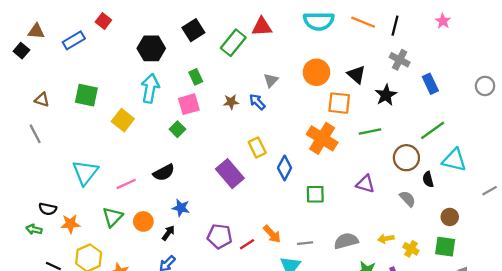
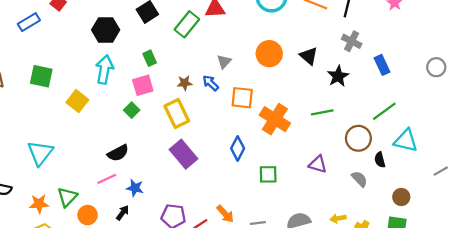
orange square: (339, 103) -> (242, 98), moved
yellow rectangle: (257, 147) -> (177, 113), moved, size x1.4
pink line: (126, 184) -> (107, 179), moved
orange circle: (143, 221) -> (88, 215), moved
orange star: (70, 224) -> (39, 204), moved

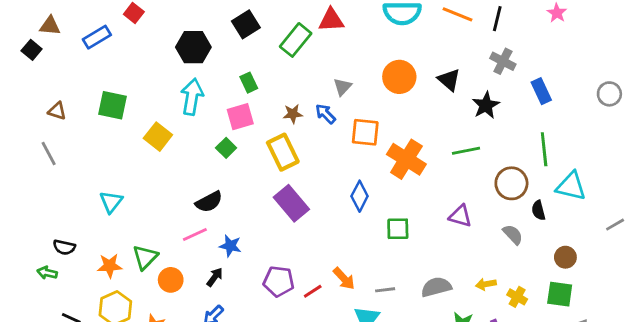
green line: (384, 111) -> (544, 149), turned -60
cyan triangle: (40, 153) -> (111, 202), size x0.7

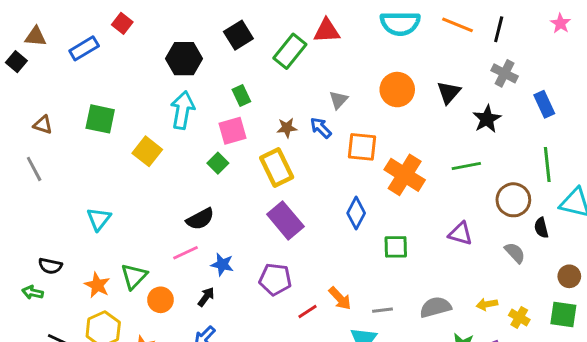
black triangle: (449, 80) -> (449, 92), turned 30
orange star: (110, 266) -> (97, 285), turned 30
purple pentagon: (279, 281) -> (275, 279), moved

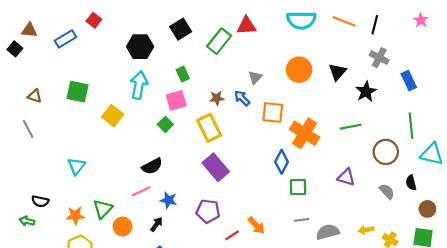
blue diamond: (356, 213) -> (282, 162), moved
black semicircle: (541, 228) -> (411, 183), moved
orange star: (97, 285) -> (75, 216), turned -30
gray line: (383, 310) -> (301, 220), moved

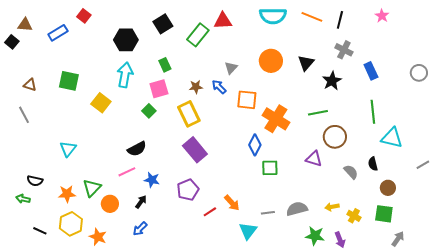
brown circle: (386, 152) -> (335, 137), moved
purple pentagon: (208, 211) -> (188, 190), turned -30
gray line: (301, 220) -> (268, 213), moved

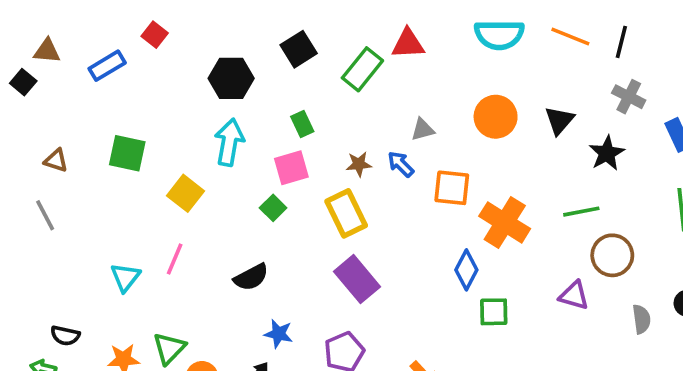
gray triangle: (231, 68) -> (423, 129), turned 32
pink line: (127, 172) -> (175, 259), moved, turned -42
gray semicircle: (351, 172) -> (641, 319), turned 35

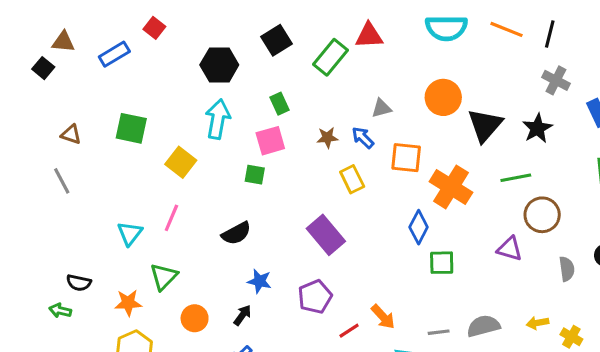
black triangle: (559, 120) -> (485, 125), moved, size x1.4
green square: (273, 208) -> (255, 175), turned -35
yellow rectangle: (346, 213) -> (352, 179), moved, size x0.7
green triangle: (169, 348) -> (164, 277), moved

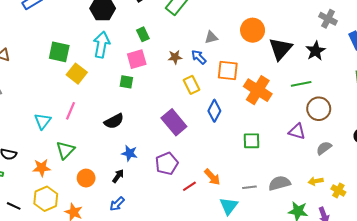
green square: (131, 128) -> (59, 52), moved
blue diamond: (419, 227) -> (214, 111), moved
gray semicircle: (567, 269) -> (324, 148), moved, turned -119

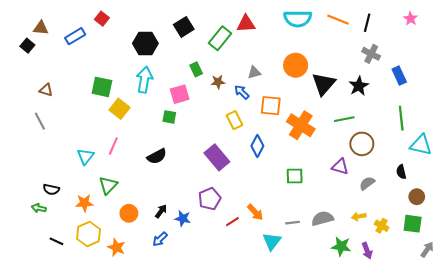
green rectangle: (143, 34) -> (196, 69), moved
brown star: (175, 57) -> (218, 82), moved
blue star: (129, 153) -> (183, 218), moved

